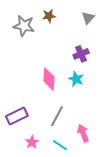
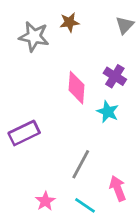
purple cross: (81, 54) -> (115, 76), turned -35
pink diamond: (49, 79) -> (77, 88), moved
purple rectangle: (17, 116) -> (24, 133), moved

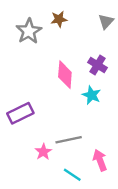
gray star: (34, 37) -> (29, 31), turned 30
gray line: (81, 164) -> (69, 140), turned 50
pink star: (45, 201) -> (43, 152), moved

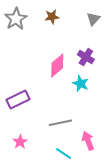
gray star: (29, 31) -> (16, 19), moved
pink diamond: (65, 75) -> (57, 66), turned 45
pink star: (43, 152) -> (20, 142), moved

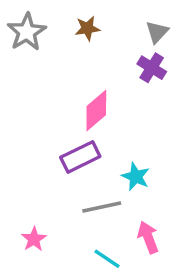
purple cross: (86, 57) -> (152, 68), moved
cyan star: (81, 84) -> (136, 177), moved
purple rectangle: (18, 99) -> (80, 157), moved

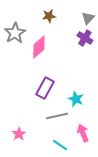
gray star: (27, 32) -> (15, 33), moved
pink diamond: (96, 111) -> (39, 47), moved
purple rectangle: (80, 157) -> (45, 88), turned -35

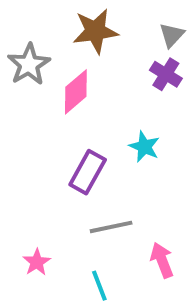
brown star: (49, 16) -> (95, 31), size x1.6
cyan star: (76, 99) -> (144, 147), moved
cyan line: (60, 145) -> (99, 286), moved, turned 35

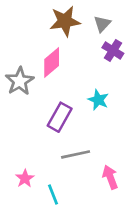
gray triangle: (172, 35) -> (102, 24), moved
gray star: (29, 64) -> (20, 81), moved
cyan line: (99, 286) -> (53, 194), moved

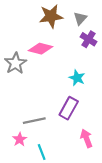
pink diamond: (52, 63) -> (41, 49), turned 55
purple rectangle: (60, 117) -> (69, 108), moved
gray line: (76, 154) -> (34, 121), moved

